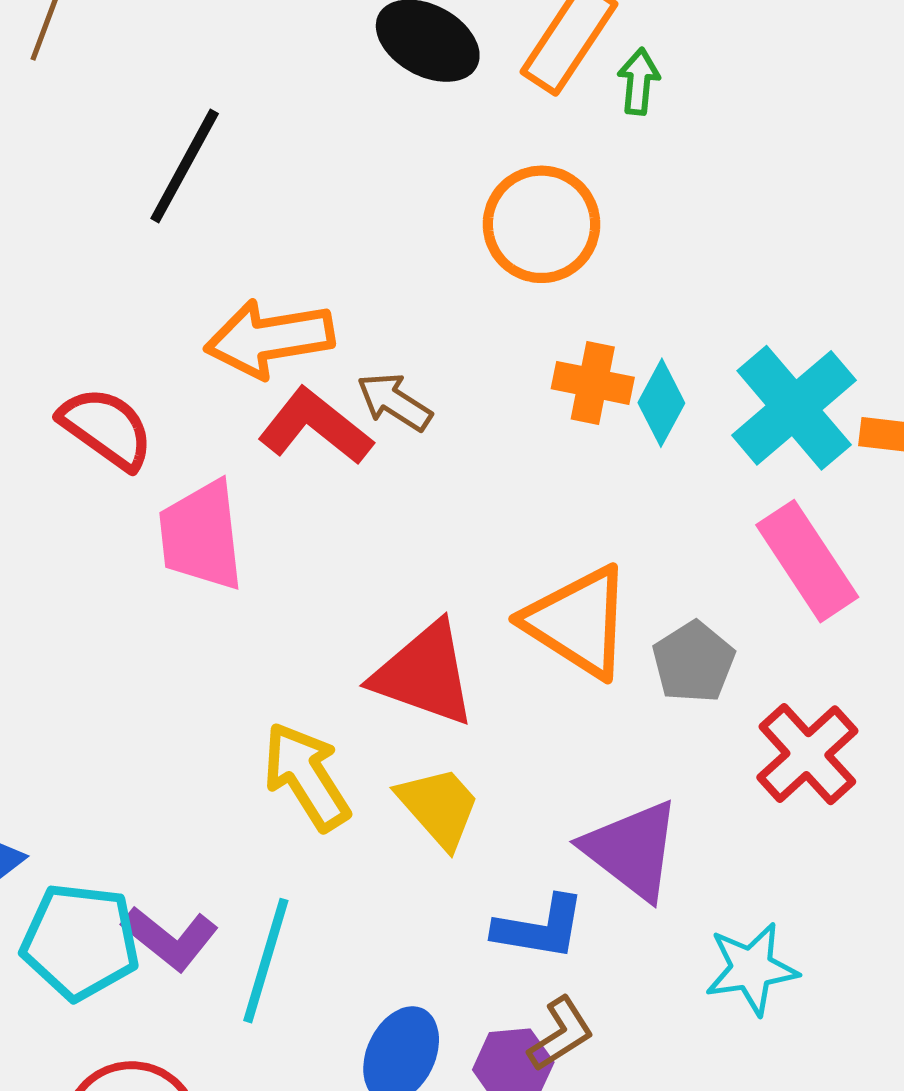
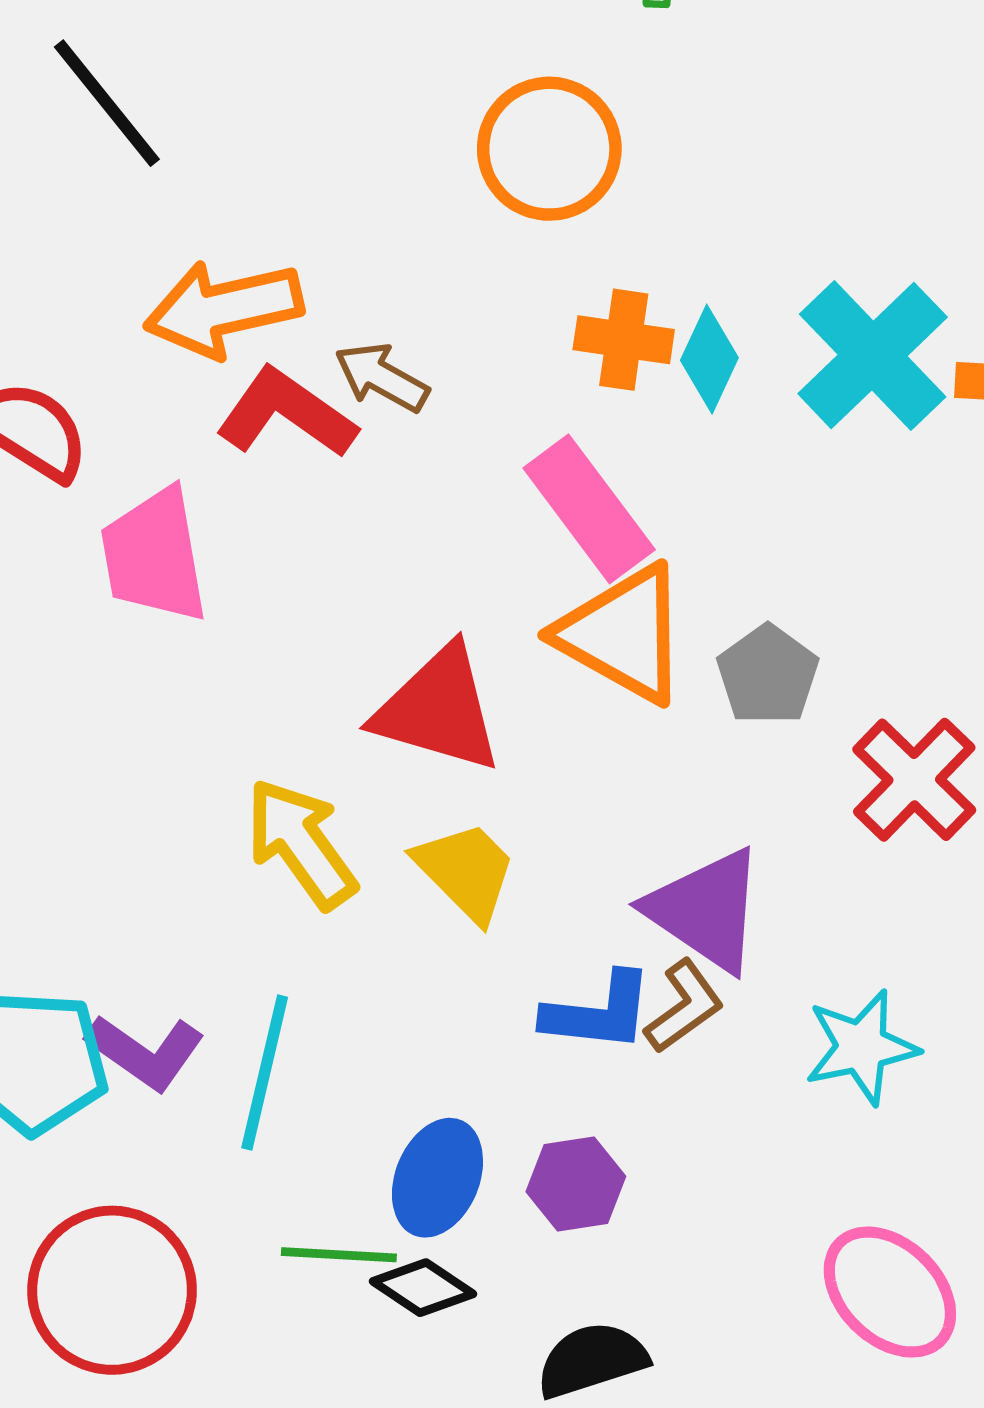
black line: (185, 166) -> (107, 103), turned -64
pink rectangle: (807, 561) -> (589, 509), moved
brown L-shape: (561, 1034) -> (684, 1007), moved

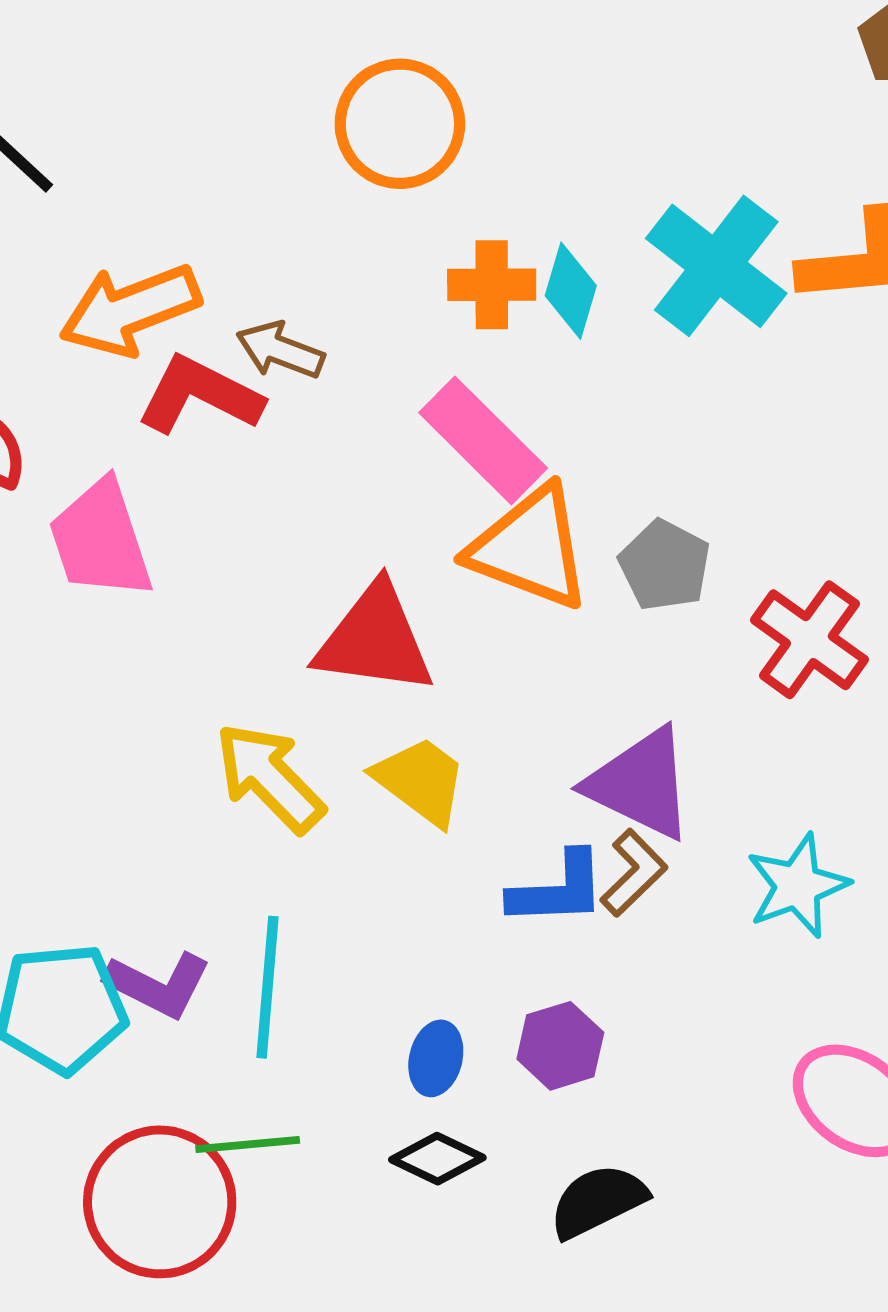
blue ellipse: (437, 1178) -> (436, 1058), size x0.7
green line: (339, 1255) -> (248, 1145), moved

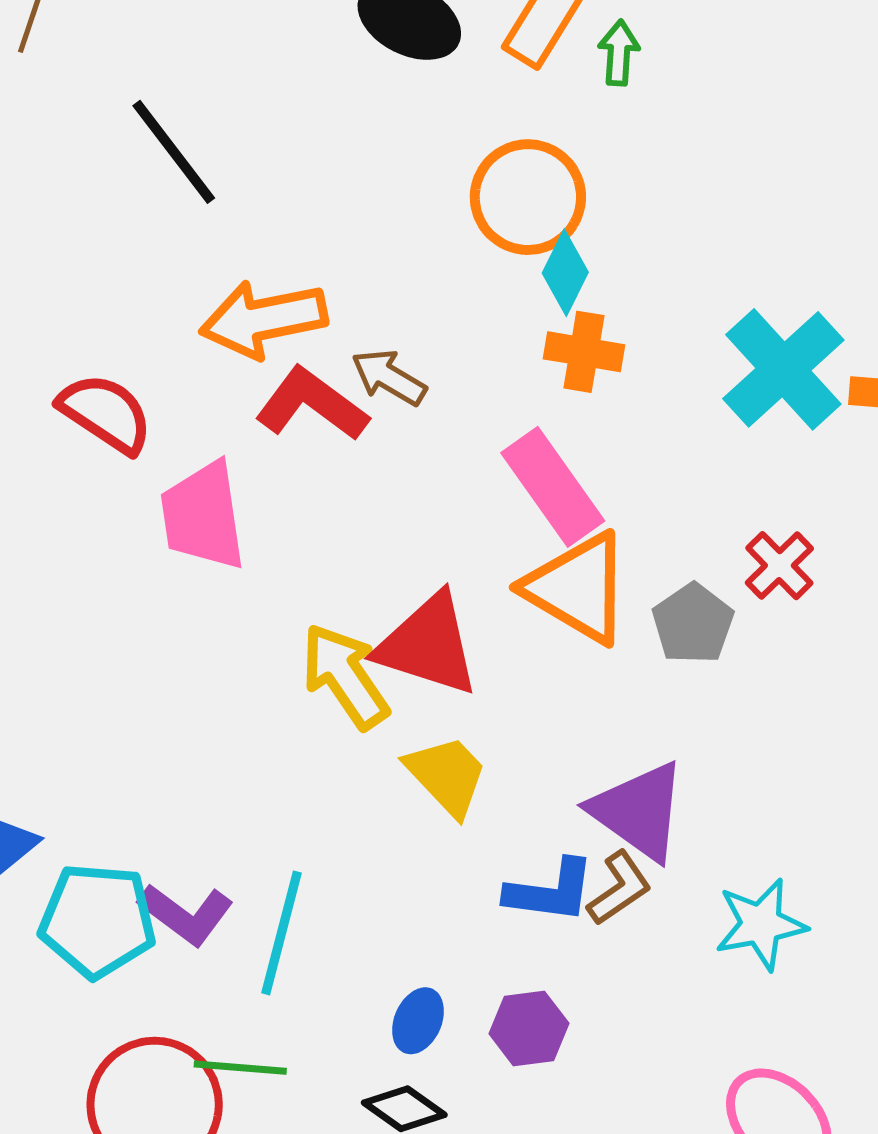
cyan diamond: (571, 291) -> (565, 273), moved
red cross: (809, 640) -> (779, 566), moved, size x0.7
yellow arrow: (270, 778) -> (345, 676), moved

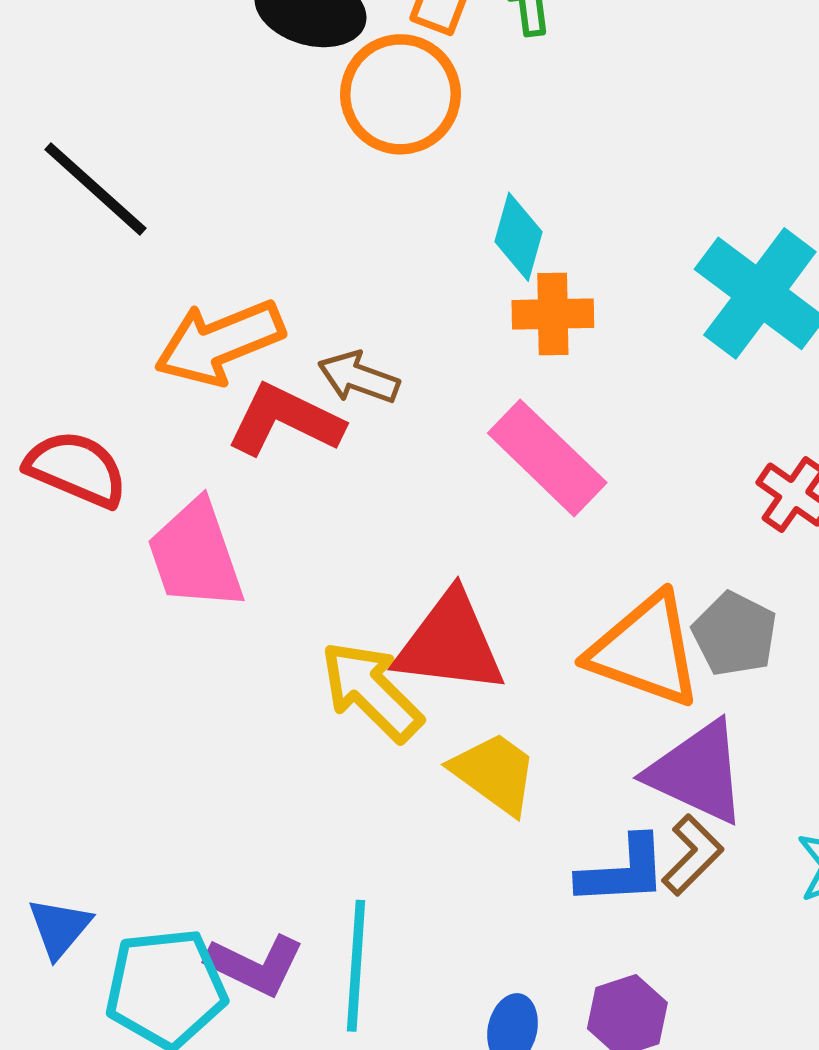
orange circle: (528, 197) -> (400, 94), moved
orange triangle: (578, 588) -> (645, 650), moved
gray pentagon: (693, 624) -> (735, 634), moved

